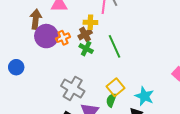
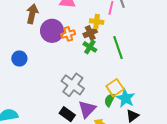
brown arrow: (36, 19) -> (32, 14), moved
cyan star: (144, 96) -> (126, 98), moved

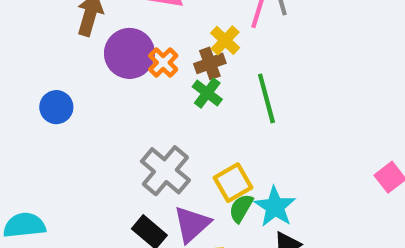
yellow cross: (97, 22) -> (225, 40), turned 32
orange cross: (68, 34) -> (163, 63), turned -32
yellow square: (115, 88) -> (233, 183), moved

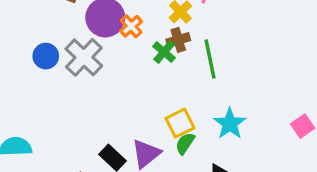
brown cross: (210, 63) -> (178, 40), moved
gray cross: (165, 171) -> (84, 57), moved
cyan star: (275, 207) -> (230, 124), moved

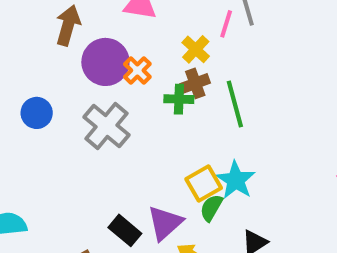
green cross: (164, 52) -> (179, 99), turned -35
gray cross: (84, 57) -> (106, 126), moved
cyan star: (230, 124) -> (236, 180), moved

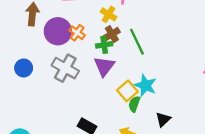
purple triangle: (165, 223) -> (104, 66), moved

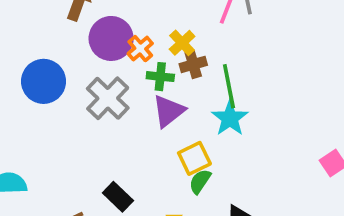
yellow cross: (109, 14) -> (182, 43), moved
green cross: (104, 45) -> (160, 77), moved
blue circle: (24, 68) -> (44, 81), size x1.5
cyan star: (146, 85) -> (230, 118), moved

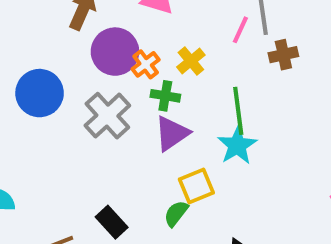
brown cross: (193, 64) -> (283, 55), moved
green semicircle: (200, 181) -> (176, 213), moved

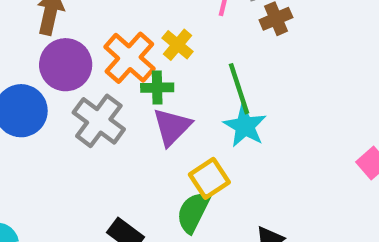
purple circle: (115, 52) -> (66, 65), moved
orange cross: (146, 64) -> (129, 58), size x1.6
green semicircle: (176, 213) -> (193, 212), size x1.4

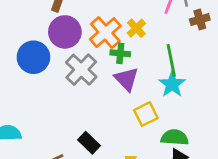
purple triangle: (172, 127) -> (126, 79), turned -36
green semicircle: (193, 212) -> (175, 137), moved, turned 60

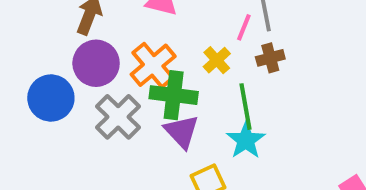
brown cross: (200, 20) -> (270, 58), moved
yellow cross: (136, 28) -> (217, 60), moved
green cross: (120, 53) -> (174, 95), size x1.6

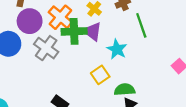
green line: (245, 107) -> (141, 25), moved
purple triangle: (182, 131) -> (92, 31), moved

